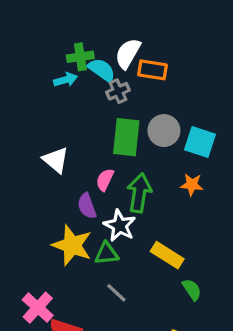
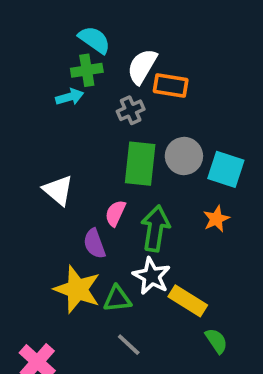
cyan semicircle: (102, 70) -> (94, 40), moved
orange star: (192, 185) -> (216, 219), turned -30
white star: (120, 226) -> (152, 276), moved

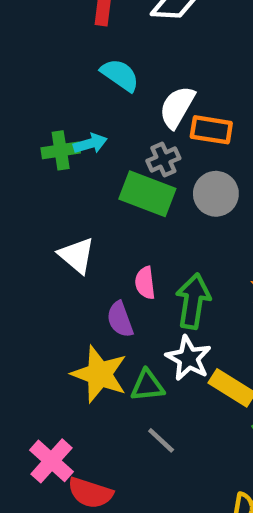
green cross: (87, 70) -> (61, 150), moved
gray circle: (184, 156) -> (216, 194), moved
green rectangle: (140, 164) -> (147, 194), moved, turned -75
pink semicircle: (115, 213) -> (145, 283), turned -32

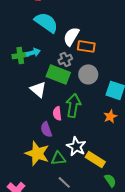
cyan semicircle: (120, 75) -> (46, 22), size x1.4
white triangle: (77, 255) -> (38, 89), moved
green arrow: (193, 301) -> (73, 105), moved

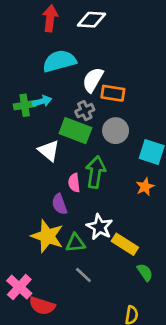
cyan semicircle: (46, 22) -> (59, 61), turned -50

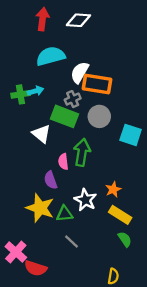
orange rectangle: (113, 93) -> (97, 84), size x1.4
orange star: (145, 187) -> (113, 189), moved
yellow rectangle: (125, 244) -> (120, 215), moved

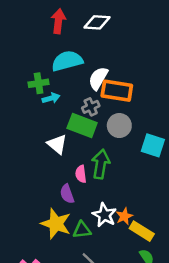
green cross: (20, 94) -> (39, 83), moved
orange star: (113, 189) -> (124, 216), moved

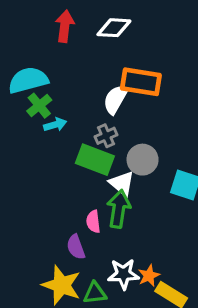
cyan semicircle: (67, 61) -> (28, 80), moved
green cross: (39, 83) -> (39, 106), turned -30
orange rectangle: (117, 91) -> (141, 82), moved
white triangle: (57, 144) -> (122, 183), moved
white star: (104, 215) -> (123, 274), turned -30

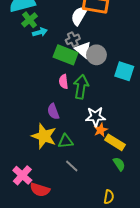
white triangle: (122, 183) -> (83, 50), moved
pink semicircle: (93, 222) -> (64, 82), moved
white star: (123, 274) -> (95, 117), moved

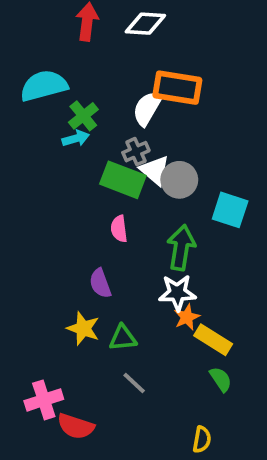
green cross: (30, 20) -> (83, 116), moved
green arrow: (81, 87) -> (181, 248), moved
yellow star: (44, 136) -> (83, 328), size x0.7
pink cross: (22, 175) -> (44, 400), turned 30

